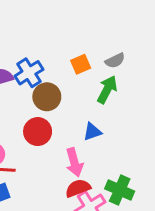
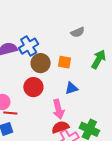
gray semicircle: (115, 61) -> (78, 32), moved
orange square: (81, 64) -> (65, 62), moved, turned 32
green arrow: (107, 90) -> (99, 59), moved

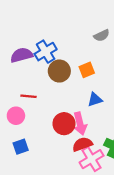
orange square: (65, 62) -> (87, 70), turned -32
red circle: (33, 87) -> (64, 124), moved
red line: (10, 113) -> (28, 96), moved

